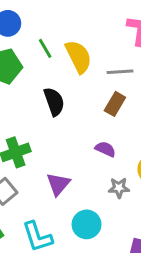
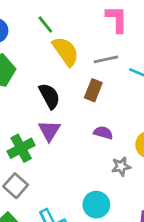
green line: (45, 48) -> (45, 25), moved
brown rectangle: (115, 104) -> (93, 90), moved
purple triangle: (58, 184) -> (49, 131), moved

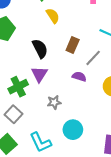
yellow semicircle: (66, 51) -> (53, 16), size x0.7
gray line: (106, 59) -> (93, 58), moved, turned -36
gray star: (121, 166) -> (54, 102), moved

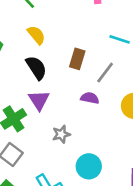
yellow semicircle: (53, 16) -> (36, 35), moved

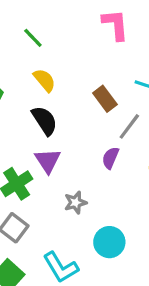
brown rectangle: (77, 59) -> (105, 99), moved, turned -54
purple semicircle: (90, 98) -> (110, 158), turned -78

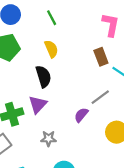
brown rectangle: (105, 99) -> (101, 57), moved

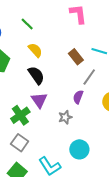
brown rectangle: (101, 57) -> (76, 57), moved
gray star: (49, 139) -> (65, 117), moved

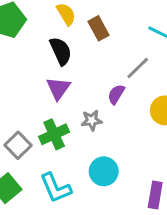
brown rectangle: (76, 57) -> (99, 28), moved
green cross: (20, 115) -> (54, 134), moved

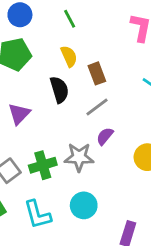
gray line: (138, 68) -> (97, 107), moved
purple triangle: (58, 88) -> (19, 114), moved
gray star: (92, 120) -> (79, 157), size x1.5

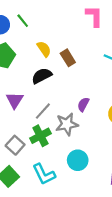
green line: (70, 19) -> (23, 21), moved
black semicircle: (59, 90) -> (42, 76), turned -90
gray line: (97, 107) -> (43, 111), moved

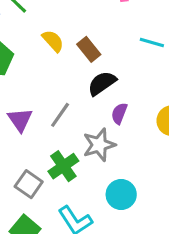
black semicircle: (42, 76) -> (102, 83), moved
gray line: (43, 111) -> (60, 115), moved

